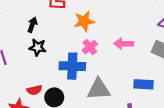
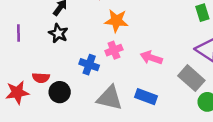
blue cross: (72, 66) -> (89, 65), size x0.7
blue rectangle: (144, 84) -> (146, 97), moved

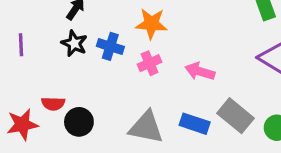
blue cross: (89, 65) -> (110, 46), moved
gray rectangle: (191, 78) -> (235, 116), moved

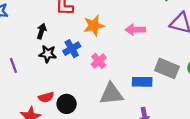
blue cross: (110, 46) -> (72, 49), turned -30
pink cross: (150, 63) -> (99, 61), moved
pink arrow: (200, 71) -> (135, 30), moved

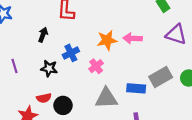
orange star: (94, 26) -> (107, 40), moved
black star: (48, 54) -> (49, 68), moved
gray rectangle: (167, 68) -> (161, 77), turned -55

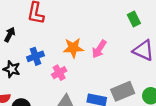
pink arrow: (133, 38) -> (99, 49), turned -66

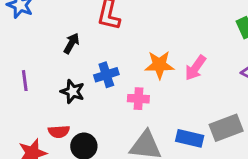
pink cross: (59, 73) -> (138, 99), turned 32

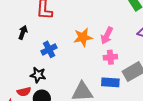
black star: (73, 91) -> (38, 75), moved
pink cross: (138, 99) -> (110, 57), moved

